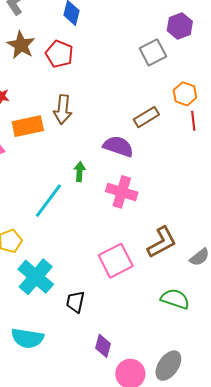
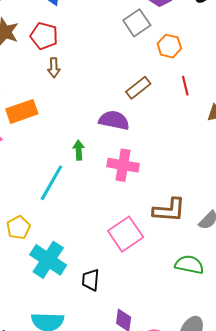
orange hexagon: (185, 94) -> (169, 46), moved
brown arrow: (63, 110) -> (54, 68), moved, size x0.7
brown L-shape: (162, 242) -> (169, 210), turned 40

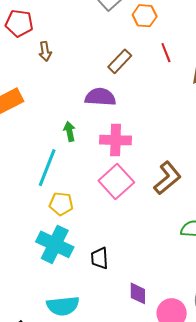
brown arrow: (54, 68) -> (45, 51), moved
brown L-shape: (169, 210) -> (167, 178), turned -36
yellow pentagon: (18, 228) -> (61, 204), moved, turned -30
pink square: (126, 234) -> (116, 181), moved

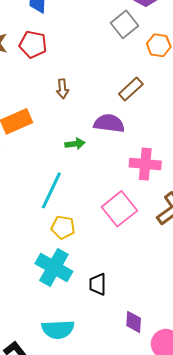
brown arrow: (45, 51) -> (62, 89), moved
green arrow: (70, 131) -> (75, 144), moved, turned 90
pink cross: (116, 140) -> (145, 164), moved

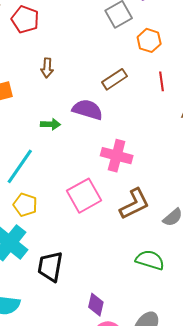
black trapezoid: (98, 284) -> (50, 267), size x1.4
purple diamond: (134, 322) -> (96, 305), moved

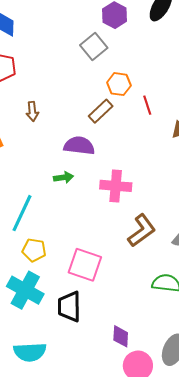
orange hexagon: (149, 40) -> (119, 84), moved
green arrow: (50, 124) -> (64, 177), moved
pink square: (84, 196) -> (85, 265), moved, turned -32

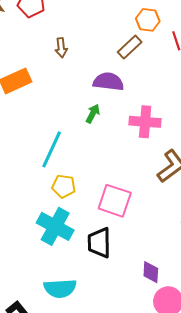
green arrow: (64, 177) -> (93, 114), turned -54

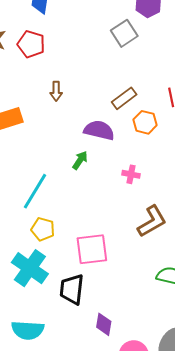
orange hexagon: (148, 20) -> (145, 122), moved
pink cross: (145, 122) -> (131, 174), size x0.6
pink square: (115, 201) -> (92, 249), turned -32
purple diamond: (151, 272) -> (104, 324), moved

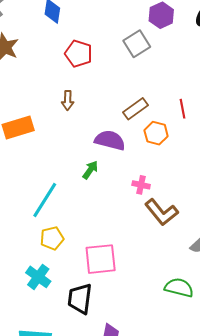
red pentagon: (31, 44) -> (79, 54), moved
brown L-shape: (152, 221) -> (162, 212), moved, turned 80
yellow pentagon: (43, 229) -> (52, 238), turned -30
cyan cross: (30, 268) -> (38, 277), size x0.7

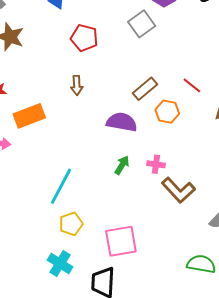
red line: (182, 109) -> (192, 85), turned -36
green arrow: (90, 170) -> (122, 165), moved

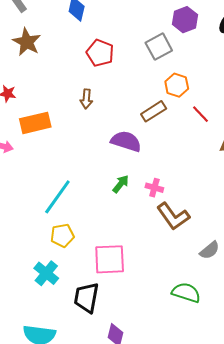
orange hexagon: (167, 112) -> (177, 85), moved

